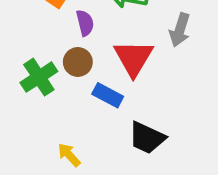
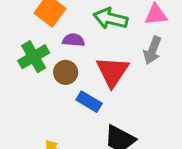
purple semicircle: (85, 23) -> (73, 40), turned -75
green cross: (39, 77) -> (34, 57), moved

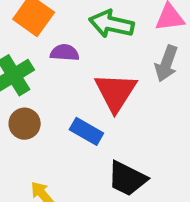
brown circle: (66, 72) -> (25, 124), moved

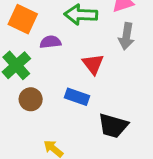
red triangle: (116, 92) -> (93, 64), size x0.7

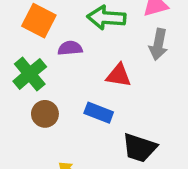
red triangle: (93, 64) -> (119, 75), turned -45

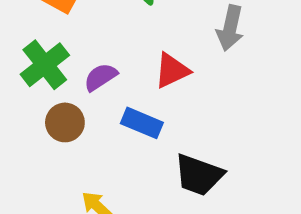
purple semicircle: (70, 48) -> (101, 77), moved, turned -30
red triangle: (119, 75) -> (172, 71), turned -36

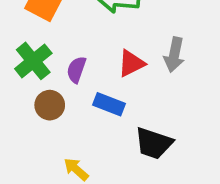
gray arrow: (230, 28) -> (174, 55), moved
purple semicircle: (101, 77) -> (76, 70), turned -36

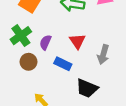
gray arrow: (174, 55) -> (103, 54), moved
red triangle: (131, 63) -> (77, 41), turned -42

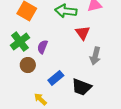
red triangle: (77, 41) -> (83, 33), moved
blue rectangle: (63, 64) -> (56, 78), moved, turned -63

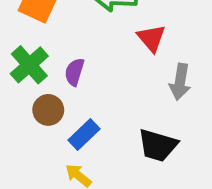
blue rectangle: (56, 78) -> (84, 134), moved

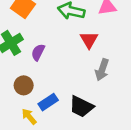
brown circle: (48, 110) -> (24, 85), moved
blue rectangle: (84, 134) -> (48, 102), moved

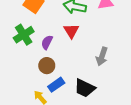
red triangle: (89, 40) -> (71, 31), moved
brown circle: (24, 85) -> (47, 66), moved

